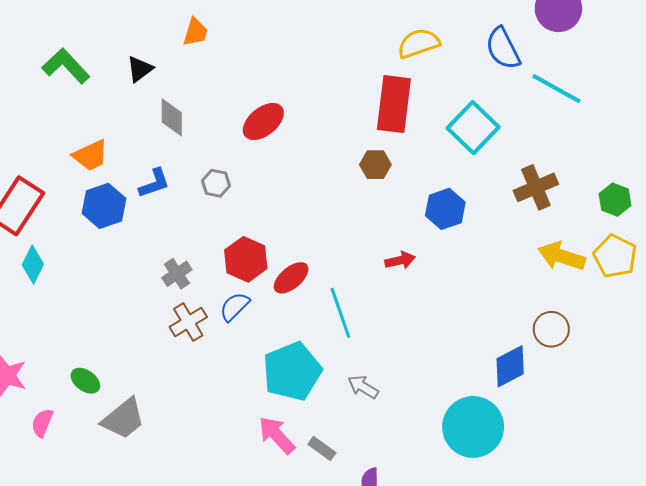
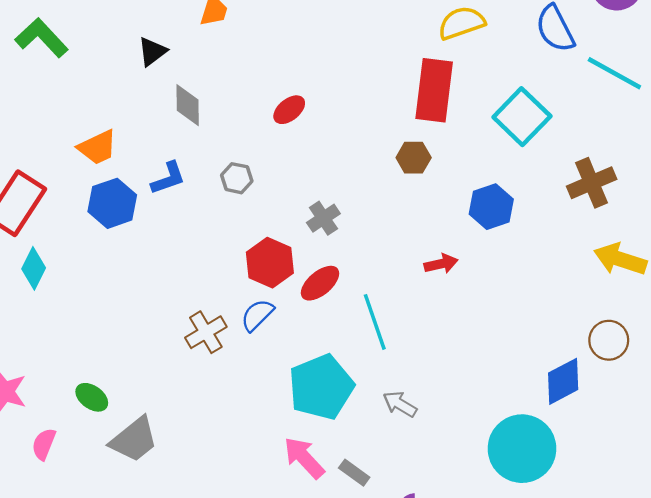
green L-shape: (66, 66) -> (42, 38), moved
red ellipse: (263, 122) -> (289, 110), size x0.7
gray cross: (177, 274) -> (323, 218), moved

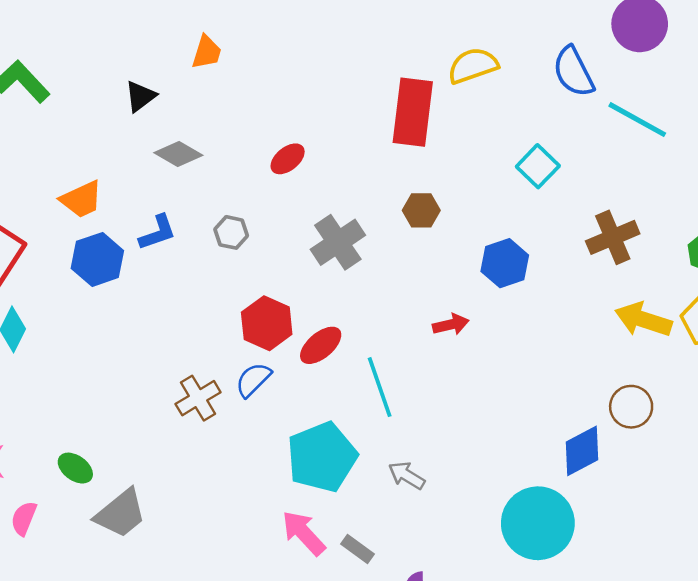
red rectangle: (434, 90) -> (413, 112), moved
gray diamond: (188, 105) -> (178, 154), turned -60
cyan square: (522, 117) -> (538, 166), size x0.7
gray cross: (323, 218) -> (338, 242), moved, size x1.5

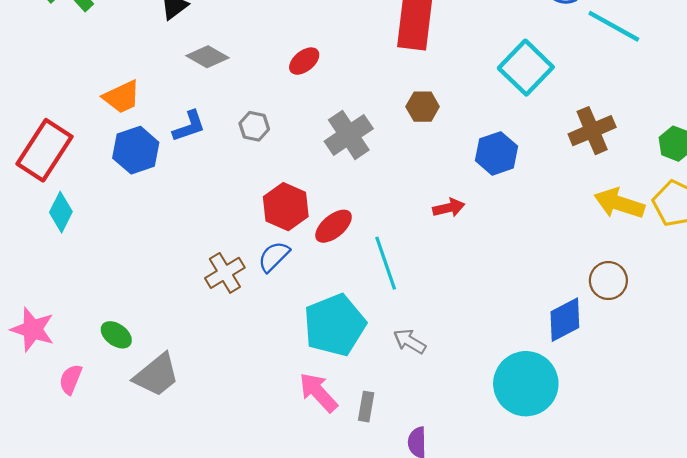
cyan square: (538, 166) -> (526, 68), size x1.4
gray rectangle: (358, 549) -> (366, 407), turned 64

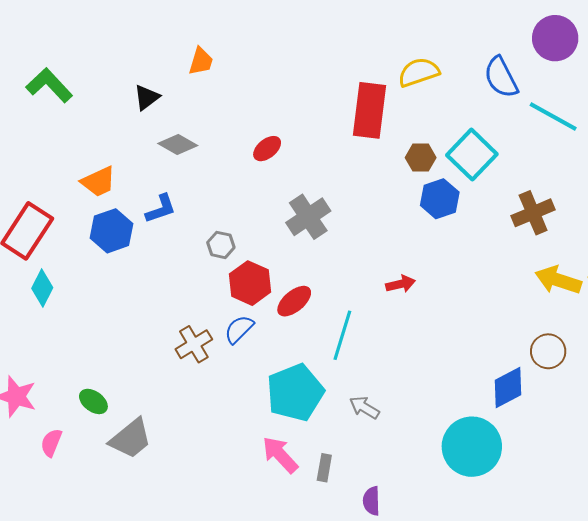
brown hexagon: (423, 107) -> (421, 158), moved
gray hexagon: (254, 126) -> (221, 245), moved
blue hexagon: (496, 153) -> (440, 199), moved
cyan line: (386, 263) -> (342, 335), turned 36

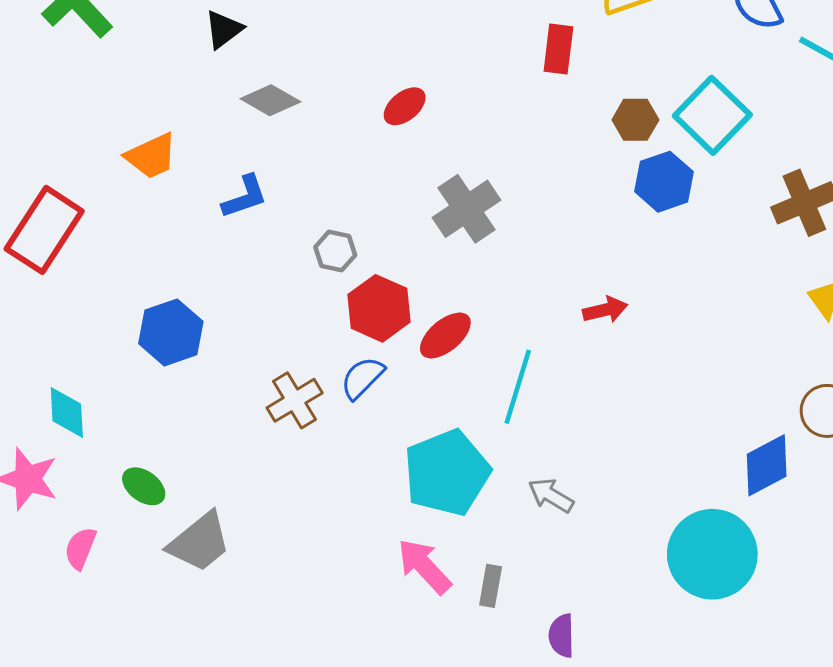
red rectangle: (369, 110) -> (558, 49), size x0.6
blue hexagon: (112, 231) -> (171, 332), moved
cyan diamond: (42, 288) -> (67, 412), moved, turned -30

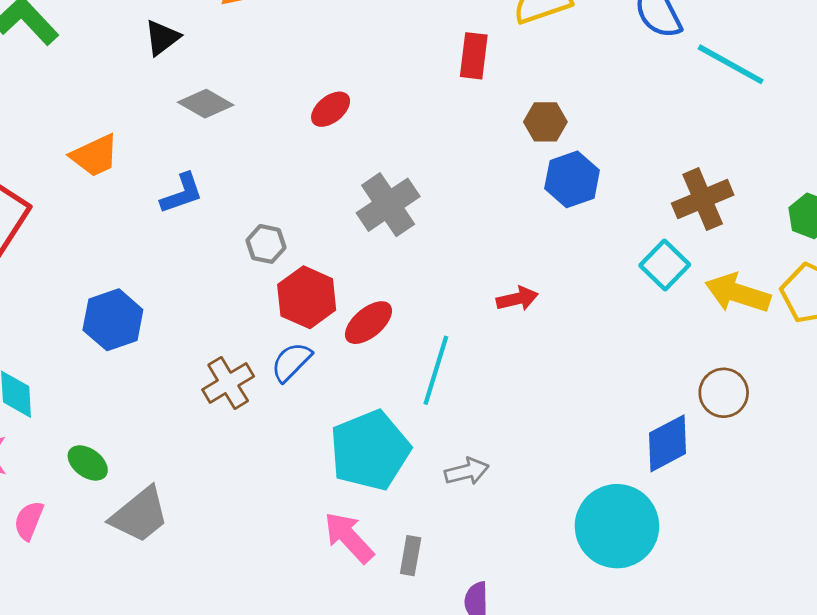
cyan square: (712, 115) -> (665, 265), moved, size x0.7
gray arrow: (551, 495) -> (467, 471), turned 135

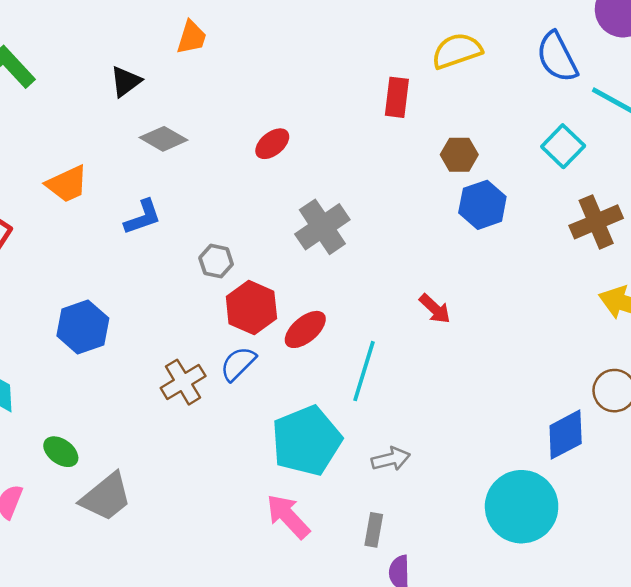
cyan square: (665, 265) -> (563, 146), moved
red arrow: (517, 299) -> (435, 309), turned 56
gray rectangle: (411, 556) -> (374, 530), moved

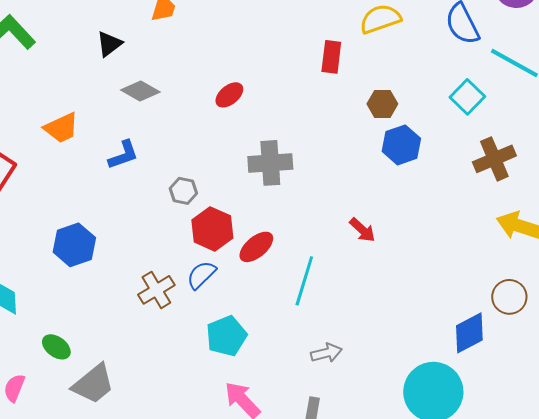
gray cross: (322, 227) -> (270, 163), turned 30
cyan pentagon: (306, 441) -> (226, 336), moved, size x0.7

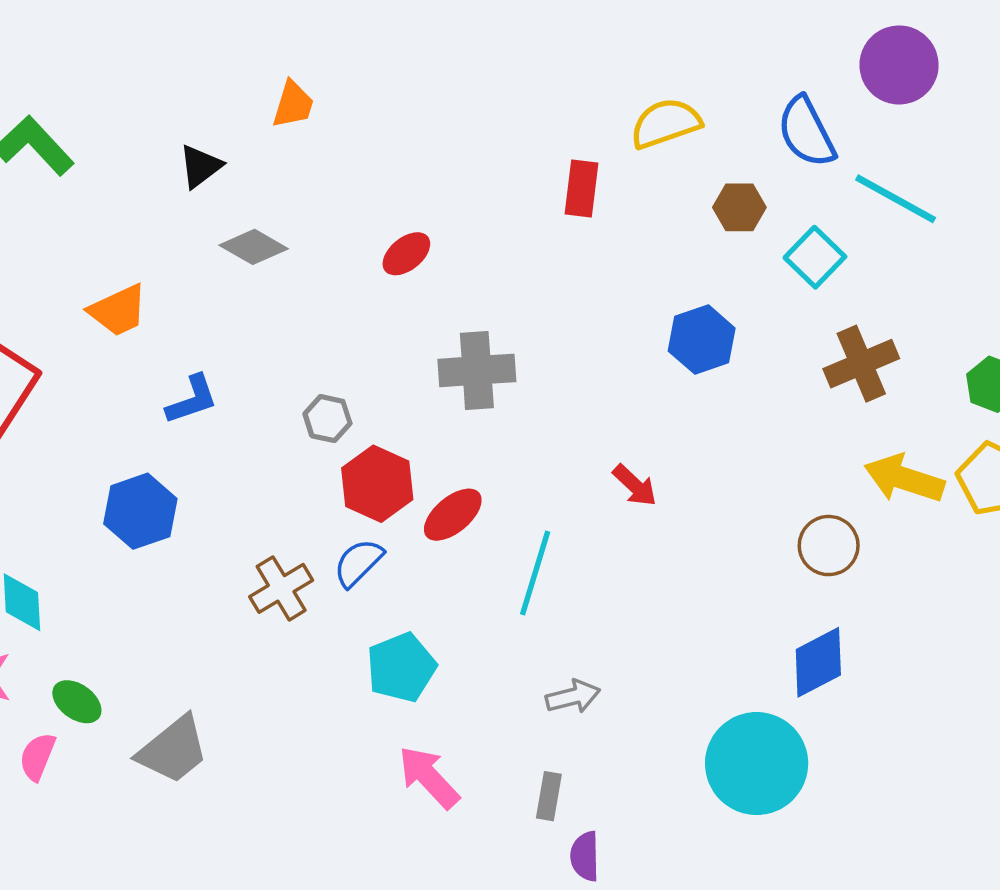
brown hexagon: (382, 104) -> (739, 207), moved
blue L-shape: (123, 155) -> (192, 400), moved
brown circle: (509, 297) -> (829, 546), moved
green ellipse: (56, 347) -> (77, 702), moved

